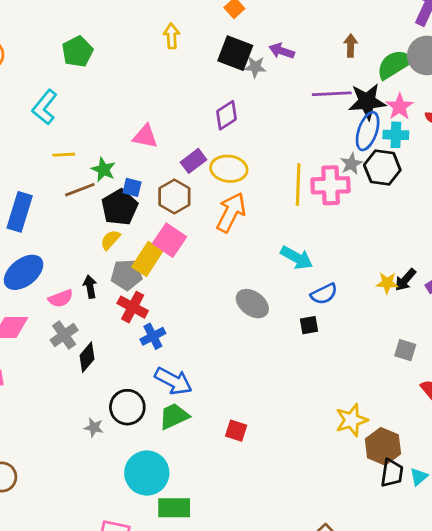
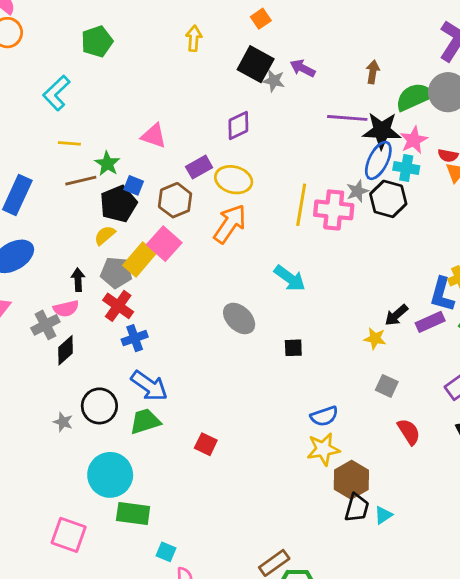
yellow star: (387, 283) -> (375, 339), moved
blue semicircle: (324, 294) -> (324, 416), moved
pink semicircle: (61, 298) -> (66, 309), moved

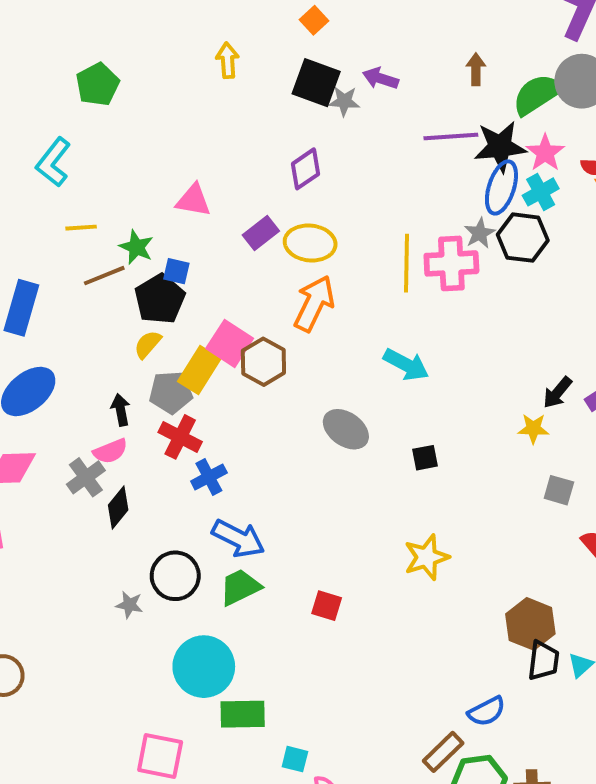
cyan cross: (406, 168) -> (541, 192), turned -30
brown hexagon: (175, 200) -> (263, 362), moved
blue semicircle: (324, 416) -> (487, 711), moved
yellow star: (323, 449) -> (427, 557), moved

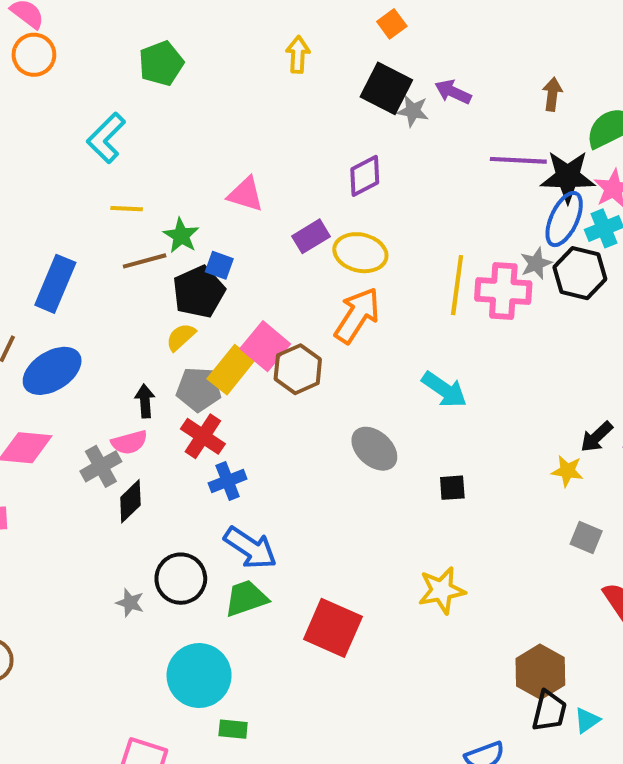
red square: (327, 606) -> (333, 628), size x1.8
green rectangle: (243, 714) -> (233, 729), size x0.6

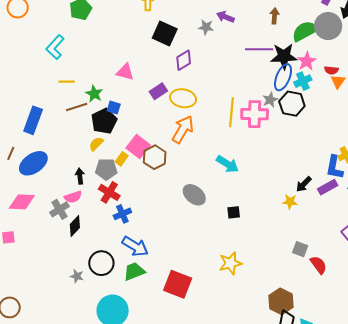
black square: (386, 88) -> (165, 33), moved
yellow rectangle: (231, 370) -> (122, 159), size x0.6
gray square: (586, 538) -> (300, 249), moved

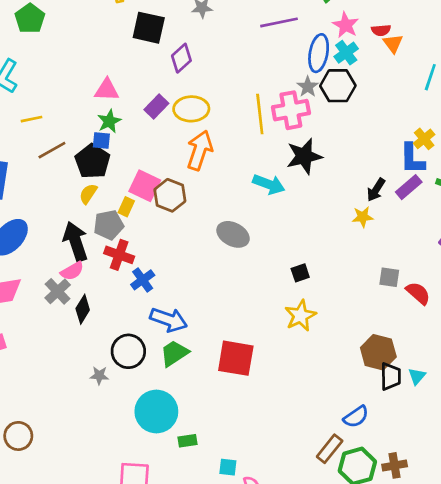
black star: (284, 56) -> (304, 156), moved
green star: (94, 94) -> (109, 121), moved, turned 30
black arrow: (80, 176) -> (75, 241), size x1.8
black square: (234, 212) -> (300, 273), moved

